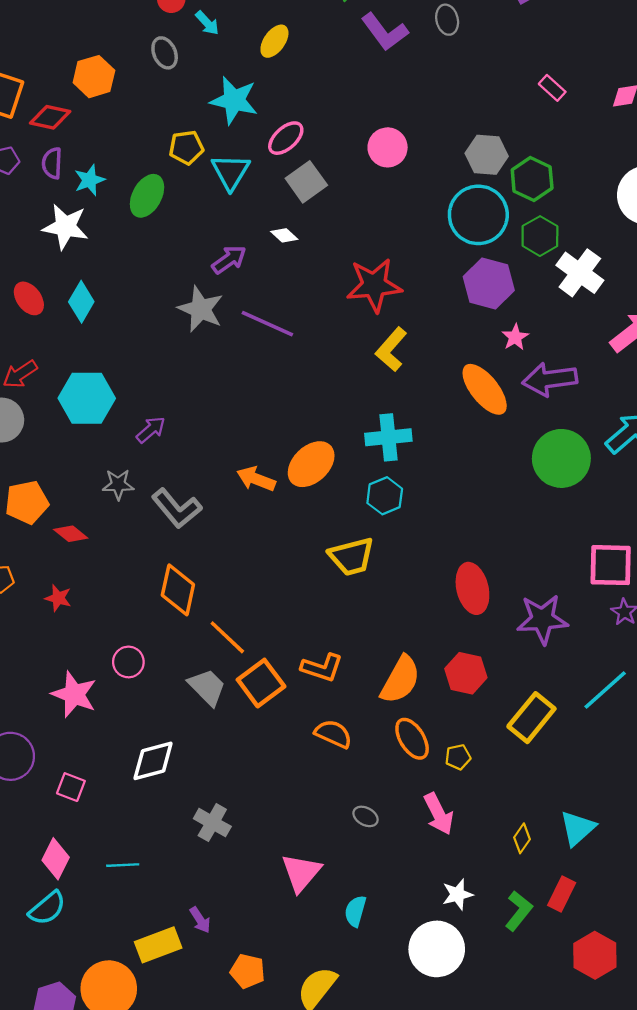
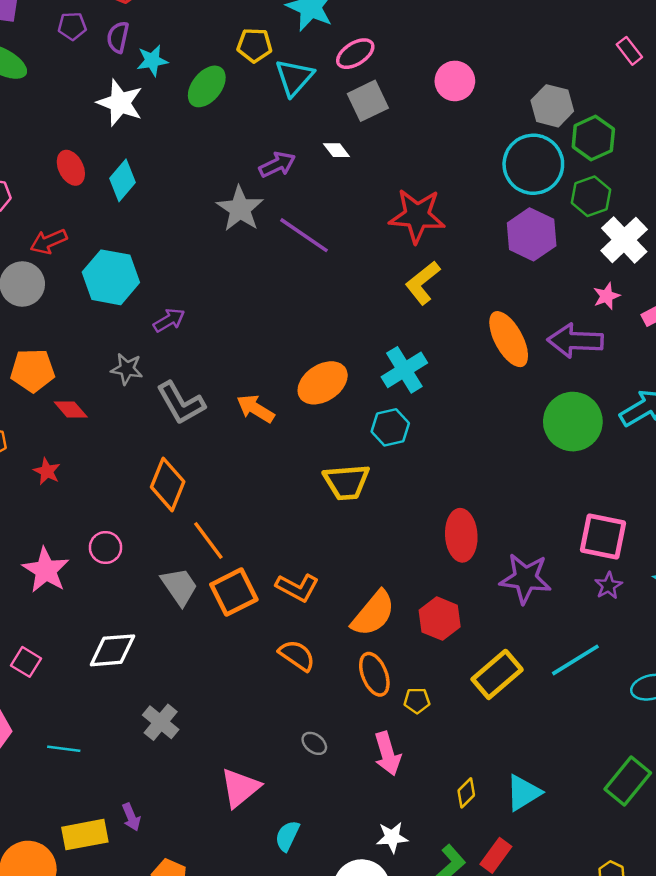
pink star: (515, 337) -> (607, 296), moved
cyan cross: (388, 437) -> (404, 370), turned -36
orange arrow: (256, 479) -> (256, 409), moved

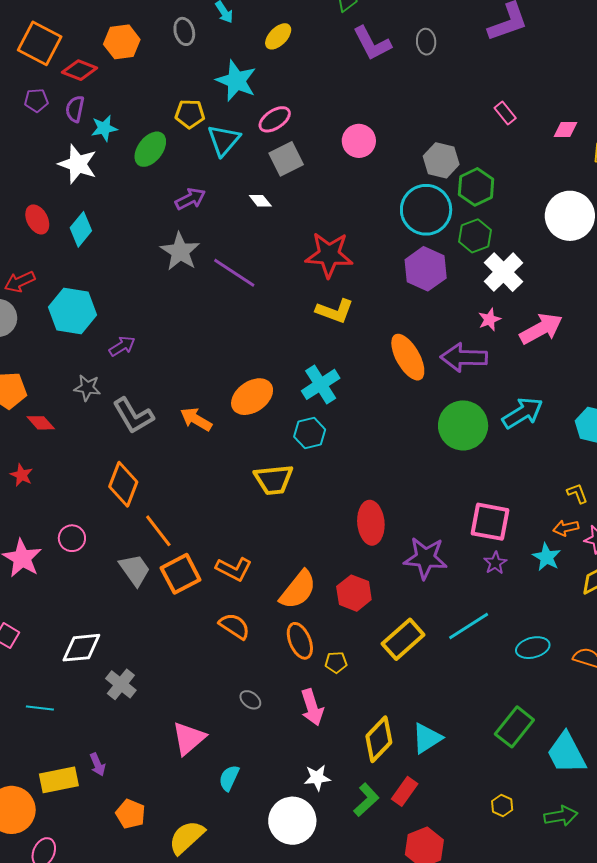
purple arrow: (277, 165) -> (190, 199), moved
yellow L-shape: (423, 283) -> (335, 311), turned -120
white diamond: (112, 650) -> (81, 648), moved
yellow diamond: (466, 793) -> (379, 739), size x1.8

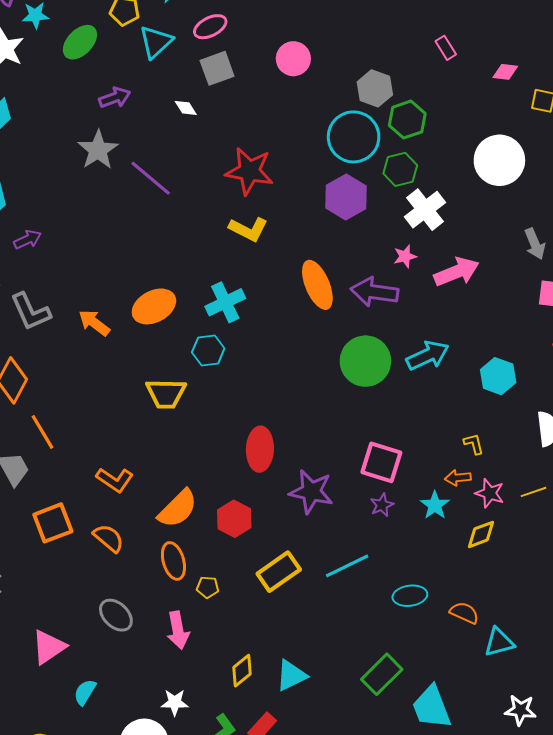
orange square: (181, 574) -> (53, 523), moved
gray ellipse: (250, 700) -> (116, 615), size x1.6
yellow diamond: (379, 739) -> (242, 671), size x0.7

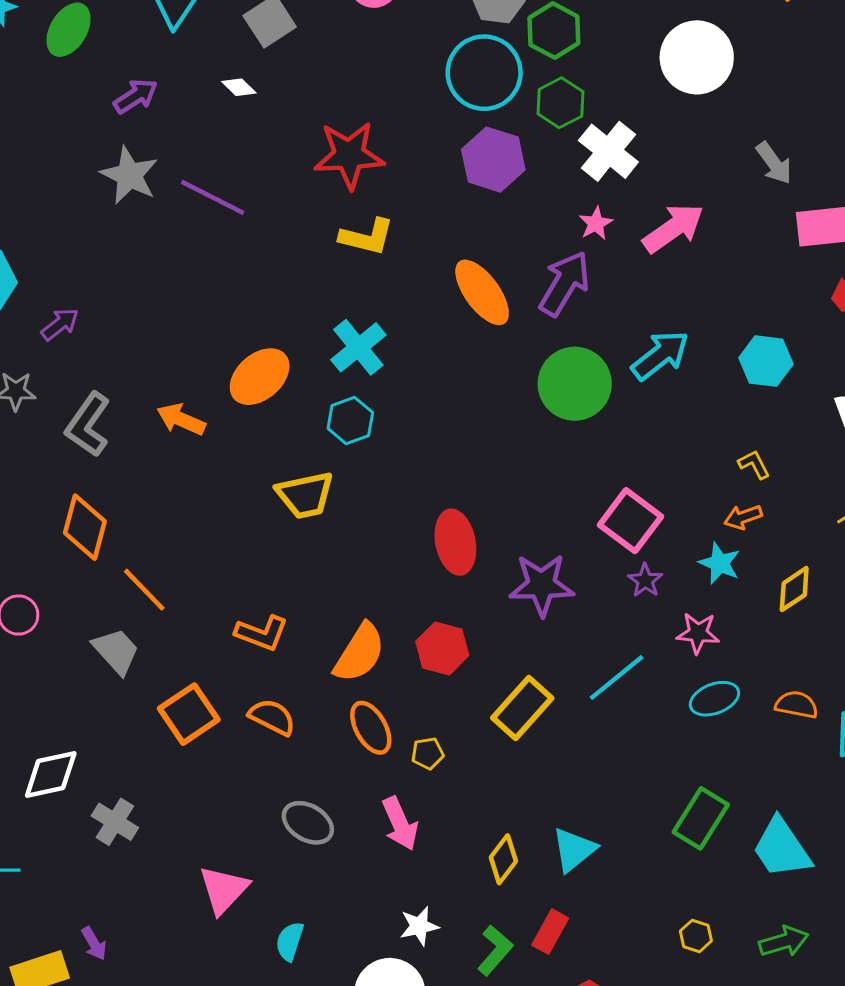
purple arrow: (374, 292) -> (565, 284), turned 126
gray L-shape: (31, 312) -> (88, 425), turned 72
pink square: (381, 462) -> (630, 521), turned 33
pink star: (490, 493) -> (698, 633), moved

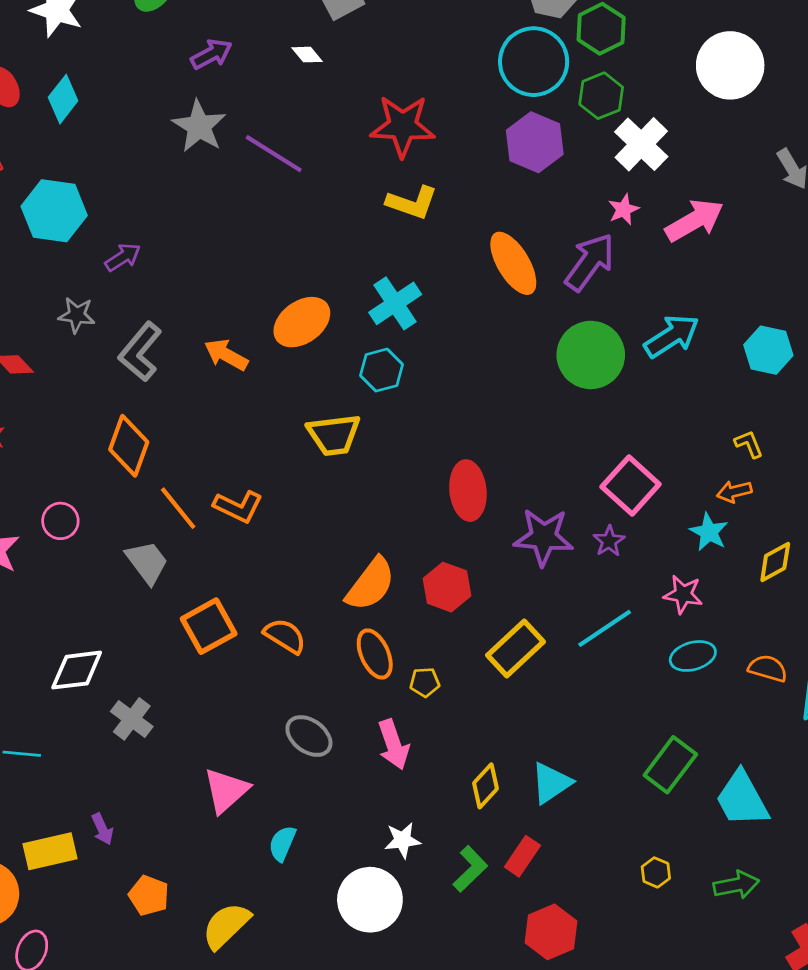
purple star: (645, 580) -> (609, 541), moved
orange L-shape: (262, 633) -> (238, 507), moved

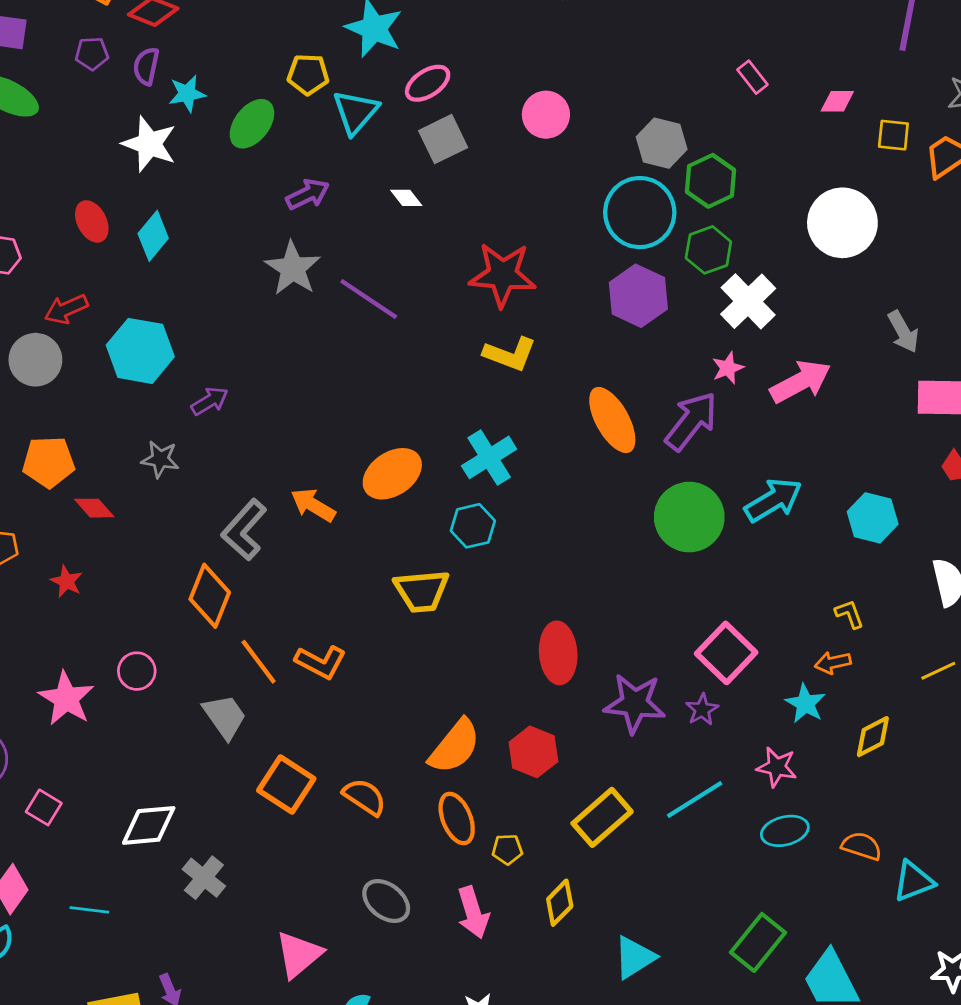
gray L-shape: (140, 352) -> (244, 530), moved
orange square: (209, 626) -> (286, 784), turned -30
yellow diamond: (486, 786) -> (560, 903), moved

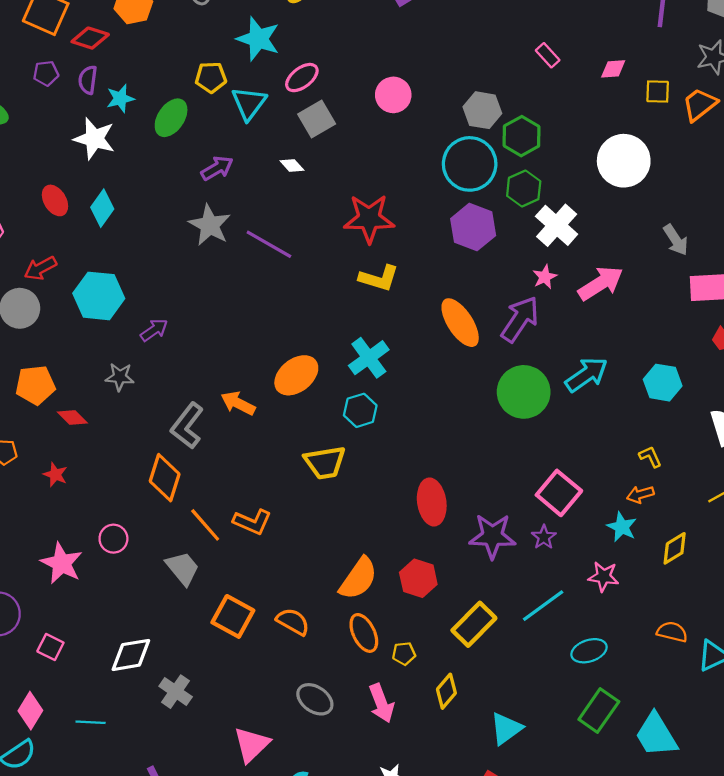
cyan ellipse: (785, 831) -> (589, 651), moved

